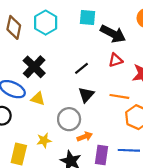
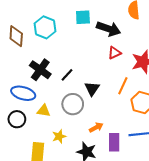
black line: (82, 68) -> (67, 75), moved
orange line: (119, 96) -> (123, 86), turned -66
yellow triangle: (38, 99) -> (44, 111), moved
gray circle: (69, 119) -> (73, 104), moved

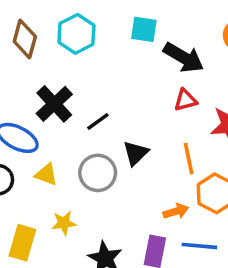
orange line: (123, 86) -> (189, 159), turned -48
orange arrow: (96, 127) -> (176, 211), moved

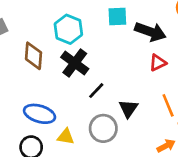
brown diamond: (25, 39) -> (34, 56), moved
black cross: (54, 104) -> (75, 63), moved

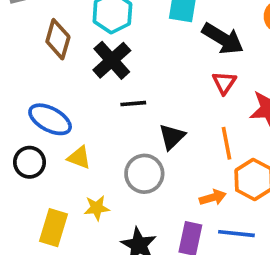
red triangle: (158, 63) -> (224, 83), turned -42
black line: (96, 91) -> (133, 104), turned 30
gray circle: (103, 128) -> (144, 174), moved

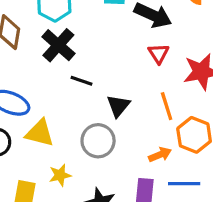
black line: (133, 104) -> (81, 81), turned 30
yellow triangle: (79, 158) -> (40, 133), size x1.4

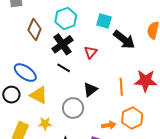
red triangle: (159, 54) -> (91, 52), moved
black line: (81, 81) -> (64, 68), moved
orange line: (167, 106) -> (121, 87), moved

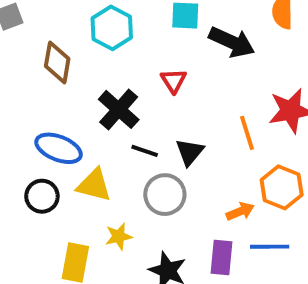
black cross: (62, 44) -> (119, 109), moved
black line: (64, 68) -> (145, 151), moved

